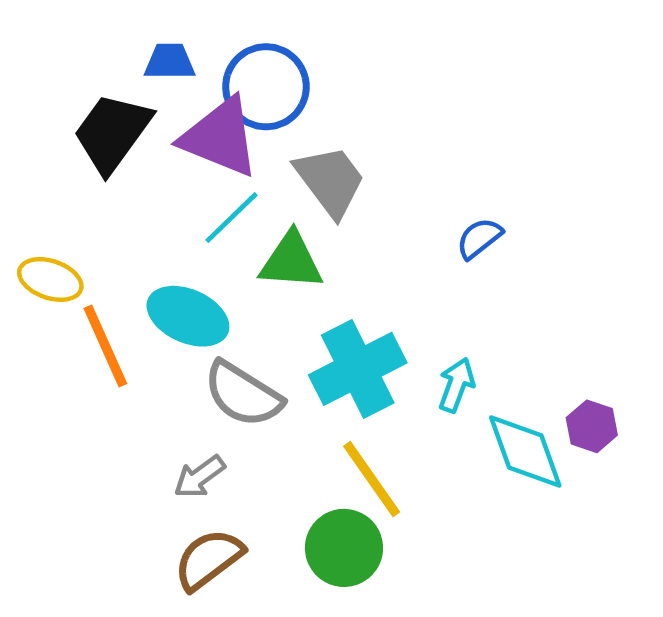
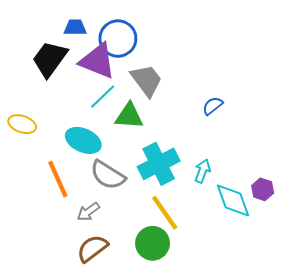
orange line: (105, 346) -> (58, 179), moved

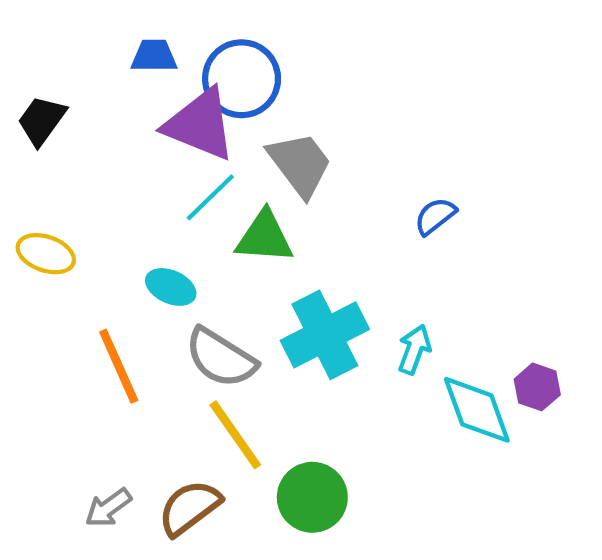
black trapezoid: (50, 59) -> (42, 120), moved, size x0.7
cyan ellipse: (83, 140) -> (171, 287), size x0.7
gray arrow: (88, 212) -> (108, 508), moved
yellow line: (165, 213) -> (235, 435), moved

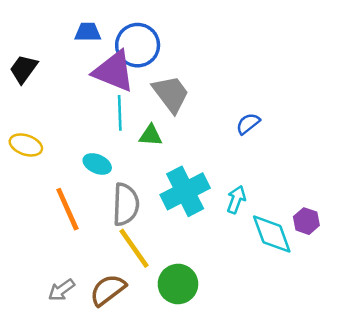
cyan line: (210, 197) -> (120, 113), turned -48
green triangle: (264, 237) -> (151, 135), size x0.7
gray semicircle: (221, 358) -> (126, 204), turned -120

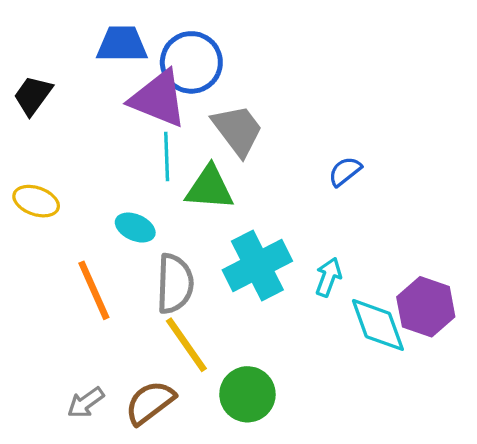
blue trapezoid: (88, 32) -> (122, 44), size x1.4
green triangle: (151, 135) -> (210, 188), size x1.5
purple hexagon: (306, 221) -> (426, 307), size x1.6

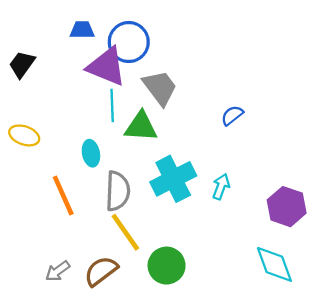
blue trapezoid: (122, 44) -> (82, 30), size x0.7
cyan ellipse: (135, 228) -> (91, 153), turned 55
cyan diamond: (378, 325) -> (274, 264), moved

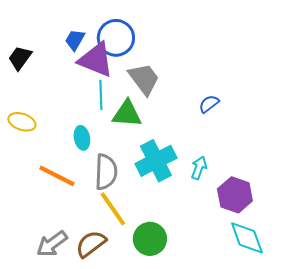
blue trapezoid: (82, 30) -> (75, 40), moved, turned -60
orange line: (63, 195) -> (57, 176), turned -39
purple hexagon: (287, 207) -> (235, 195), moved
gray arrow: (58, 271) -> (52, 244), size x1.4

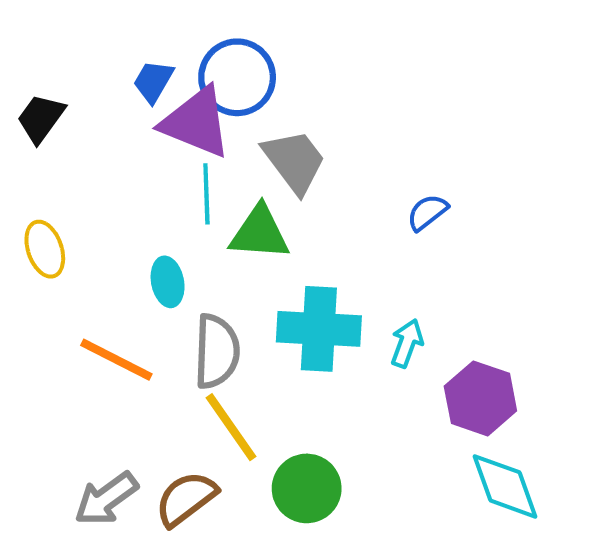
yellow ellipse: (22, 122) -> (45, 249), turned 52
cyan cross: (156, 161) -> (319, 329), turned 30

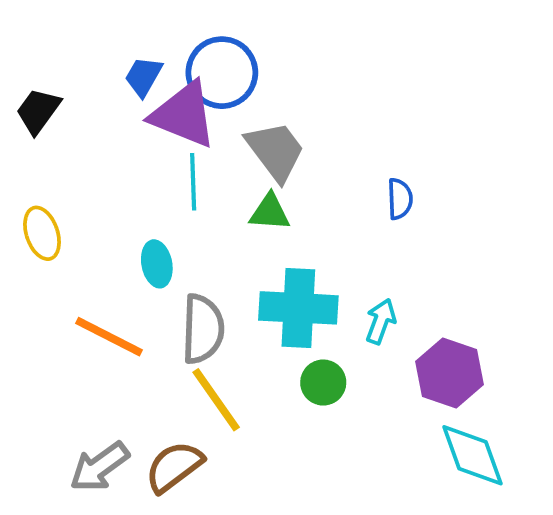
blue semicircle: (427, 212) -> (400, 199), turned 126
green triangle: (260, 233) -> (270, 212), moved, size x0.7
green circle: (307, 488) -> (323, 383), moved, size x0.7

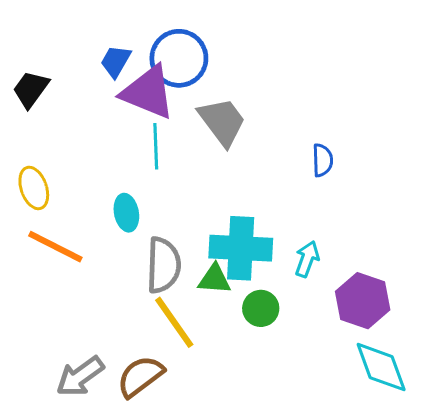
green triangle: (270, 212) -> (214, 279), moved
orange line: (109, 337) -> (55, 247), moved

